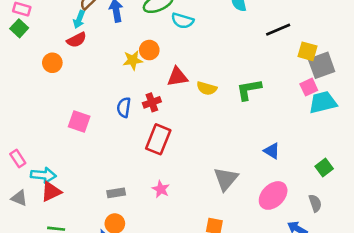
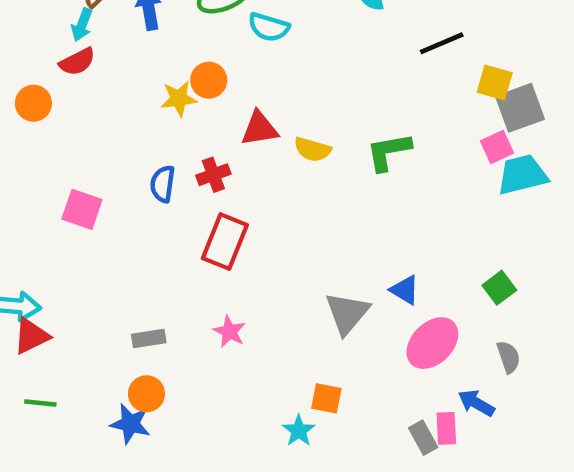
blue triangle: (272, 151) -> (405, 290), moved
green square: (324, 167) -> (499, 288), moved

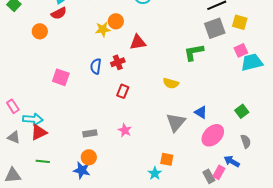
gray square: (520, 108) -> (215, 28), moved
yellow semicircle: (313, 149) -> (171, 83), moved
red rectangle: (225, 242) -> (123, 91), size x0.6
pink rectangle: (446, 428) -> (219, 172), turned 32

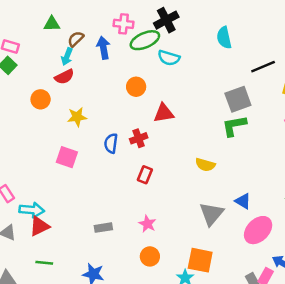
gray square: (215, 28) -> (238, 99), moved
yellow star: (103, 29) -> (77, 117), moved
orange circle: (89, 157) -> (150, 256), moved
orange square: (167, 159) -> (200, 260), size x1.5

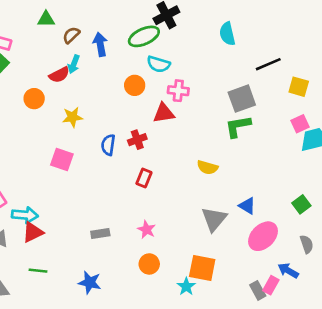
pink cross: (124, 24) -> (178, 91), moved
cyan arrow: (67, 57) -> (74, 64), moved
cyan semicircle: (169, 58) -> (158, 64), moved

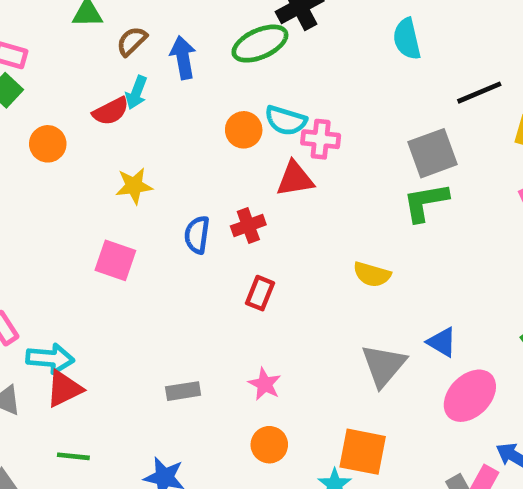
cyan semicircle: (158, 64) -> (286, 121), moved
orange circle: (34, 99) -> (48, 144), moved

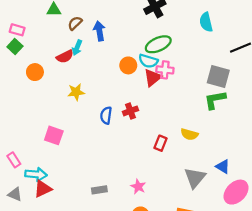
green ellipse: (260, 44) -> (158, 44), moved
gray square: (433, 153) -> (218, 77), turned 35
red triangle: (295, 179) -> (153, 78), moved, turned -30
pink square: (115, 260) -> (54, 135), moved
red rectangle: (260, 293) -> (160, 143), moved

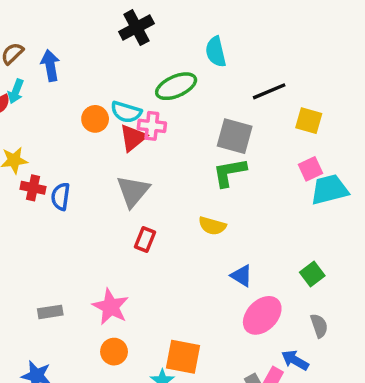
green ellipse: (158, 44) -> (176, 86), moved
red cross: (130, 111) -> (33, 188), moved, turned 32
yellow semicircle: (189, 134) -> (212, 226), moved
gray triangle: (195, 178) -> (133, 191), moved
pink star: (138, 187) -> (111, 307), size x1.5

